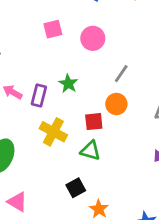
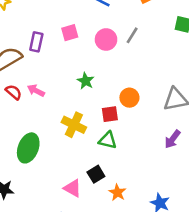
gray line: (121, 74) -> (132, 35), moved
purple rectangle: (39, 95) -> (36, 42), moved
pink triangle: (17, 202) -> (72, 188), moved

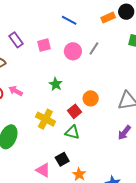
purple rectangle: (36, 42) -> (16, 40), moved, turned -49
red square: (110, 114) -> (75, 111), turned -32

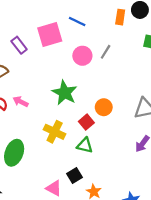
orange rectangle: (108, 18) -> (120, 17), turned -56
pink square: (44, 45) -> (50, 34), moved, size x1.6
green star: (56, 84) -> (65, 93), size x1.6

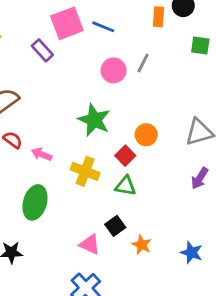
pink square: (50, 34) -> (67, 23), moved
purple rectangle: (19, 45) -> (42, 50), moved
pink arrow: (21, 102) -> (42, 154), moved

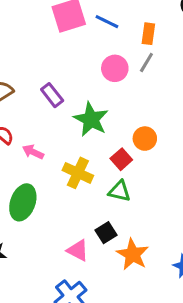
orange rectangle: (158, 17) -> (148, 34), moved
purple rectangle: (42, 50) -> (52, 95), moved
orange star: (142, 245) -> (133, 254), size x1.5

